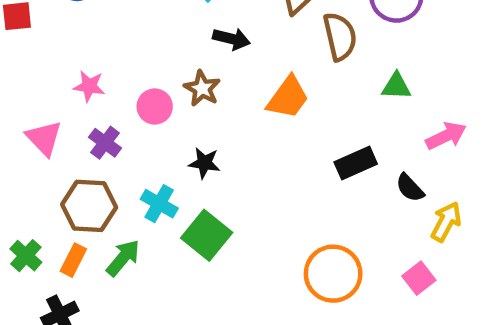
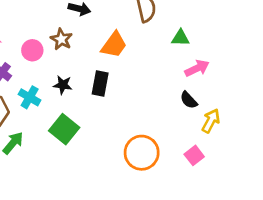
pink arrow: (446, 136) -> (197, 68), moved
black rectangle: (356, 163) -> (100, 83), moved, turned -55
cyan cross: (159, 204) -> (30, 97), moved

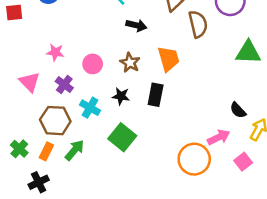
green triangle: (180, 38) -> (248, 52), moved, size x1.5
brown star: (61, 39) -> (130, 63), moved
orange trapezoid: (114, 45) -> (168, 59), turned -52
pink arrow: (197, 68) -> (219, 137), moved

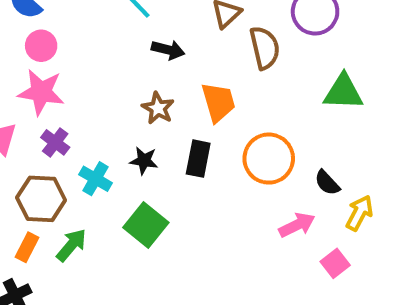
pink star: (55, 52) -> (41, 92), size x1.6
pink circle: (93, 64) -> (41, 46), moved
orange circle: (194, 159) -> (269, 159), moved

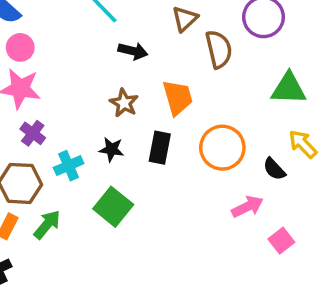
cyan cross: (95, 179) -> (69, 166), turned 36
yellow arrow: (359, 213) -> (303, 144), moved, turned -72

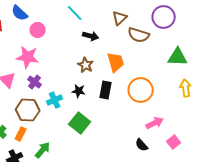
pink circle: (20, 47) -> (38, 30), moved
brown semicircle: (219, 49) -> (139, 35), turned 120
yellow arrow: (303, 144) -> (186, 88), turned 36
black semicircle: (274, 169) -> (142, 145), moved
green arrow: (47, 225) -> (43, 150), moved

